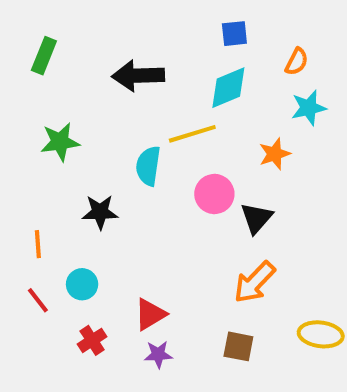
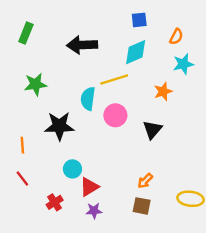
pink circle: (214, 194) -> (115, 115), moved
black star: (100, 212) -> (59, 126), size x1.4
orange arrow: (255, 282) -> (145, 181), moved, size x0.6
cyan circle: (82, 284) -> (72, 169), moved

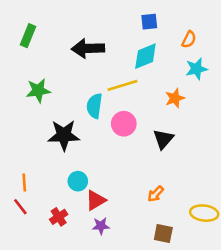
orange line: (22, 145) -> (24, 182), moved
red line: (22, 178) -> (20, 207), moved
brown square: (142, 206) -> (163, 233), moved

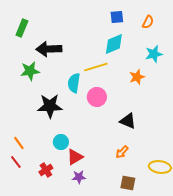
orange semicircle: (189, 39) -> (148, 22), moved
black arrow: (88, 48) -> (49, 49), moved
black triangle: (163, 139) -> (128, 121), moved, turned -48
orange line: (24, 182) -> (19, 143), turned -32

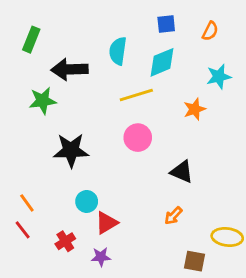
cyan semicircle: (74, 83) -> (118, 51), moved
purple star: (79, 177) -> (101, 257), moved
brown square: (128, 183) -> (195, 261), moved

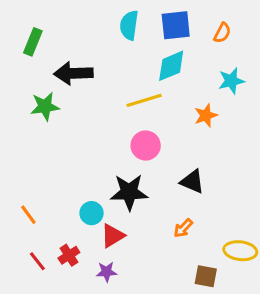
blue square: (166, 24) -> (176, 25), size x1.5
cyan semicircle: (118, 51) -> (129, 25), moved
black star: (71, 150) -> (129, 192), moved
red line: (23, 230) -> (37, 261), moved

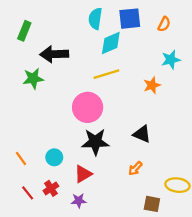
cyan diamond: (171, 66) -> (111, 43), moved
pink circle: (146, 145) -> (88, 107), moved, size x1.4
cyan circle: (92, 213) -> (54, 157), moved

